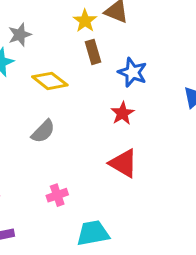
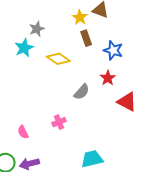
gray semicircle: (43, 131) -> (82, 92), moved
red triangle: (123, 163) -> (127, 102), moved
pink cross: (57, 195) -> (59, 122), moved

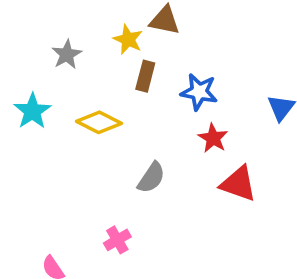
gray star: (37, 29) -> (67, 54), moved
brown rectangle: (86, 38) -> (145, 76), turned 42
red star: (108, 78) -> (213, 138), moved

